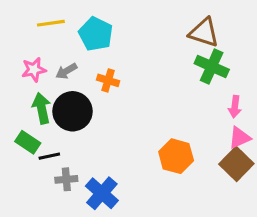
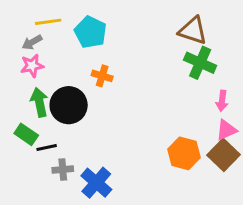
gray arrow: (66, 71) -> (32, 42), moved
orange hexagon: (176, 156) -> (184, 153), moved

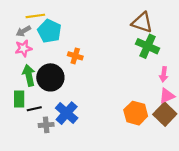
cyan pentagon: (90, 32) -> (49, 31), moved
green rectangle: (26, 134) -> (19, 99), turned 56
blue cross: (96, 183) -> (67, 113), moved

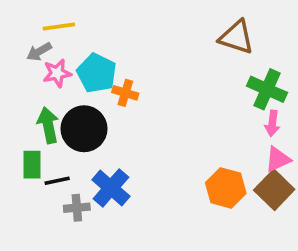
cyan pentagon: (49, 31) -> (97, 73), moved
green cross: (148, 46) -> (267, 89), moved
pink star: (23, 48) -> (57, 73), moved

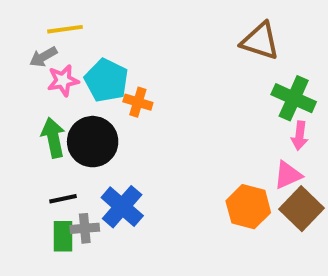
pink triangle: (278, 159) -> (288, 175), moved
green rectangle: (32, 165) -> (63, 236), moved

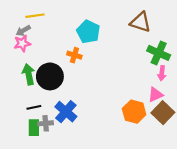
pink star: (63, 80) -> (22, 43), moved
cyan pentagon: (106, 80) -> (88, 32), moved

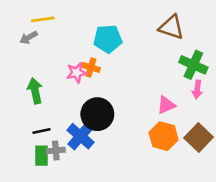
cyan pentagon: (88, 32) -> (108, 39), turned -30
pink star: (22, 43) -> (77, 73), moved
black circle: (50, 76) -> (97, 114), moved
pink triangle: (155, 95) -> (166, 105), moved

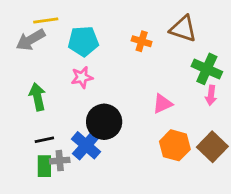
gray arrow: (29, 38) -> (31, 40), size x1.5
cyan pentagon: (108, 39) -> (83, 41), moved
orange cross: (91, 67) -> (142, 41), moved
pink triangle: (166, 105) -> (162, 104), moved

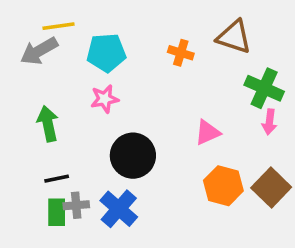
blue cross: (86, 145) -> (119, 209), moved

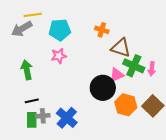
brown triangle: (234, 37) -> (121, 48), moved
green cross: (264, 88) -> (134, 66), moved
black circle: (133, 156) -> (103, 88), moved

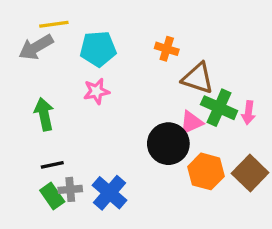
green rectangle: (32, 120) -> (52, 196), turned -35

